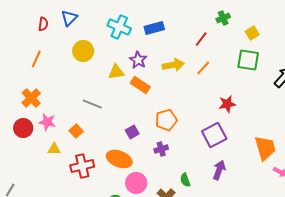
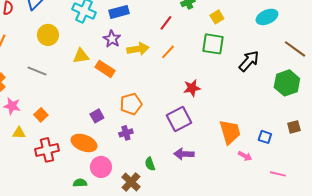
purple star: (138, 60) -> (112, 39), moved
gray line: (92, 104) -> (37, 71), moved
purple arrow: (219, 170) -> (184, 154), turned -108

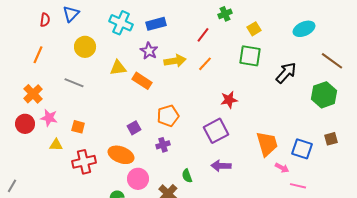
orange square: (41, 115) -> (78, 127), turned -32
blue square: (265, 137) -> (302, 149), size x1.5
pink line: (278, 174) -> (298, 186), moved

